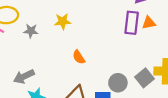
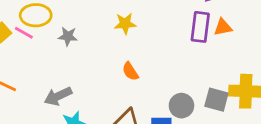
yellow star: (63, 21) -> (125, 24), moved
gray square: (145, 78) -> (216, 100), turned -36

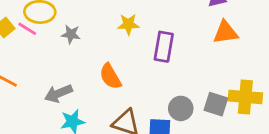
purple rectangle: (200, 27) -> (164, 47), moved
orange triangle: (223, 27) -> (225, 32), size x1.4
orange semicircle: (130, 71) -> (110, 76), moved, size x1.4

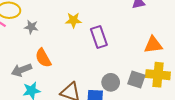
orange triangle: (225, 32) -> (153, 45), moved
purple rectangle: (164, 47) -> (99, 37), turned -30
orange semicircle: (110, 76) -> (43, 58), moved

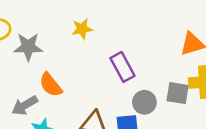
gray star: (31, 27) -> (28, 47), size x1.5
purple rectangle: (99, 37) -> (122, 67), moved

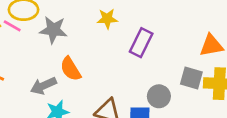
purple rectangle: (122, 67) -> (141, 43), moved, turned 48
gray square: (178, 93) -> (191, 78), moved

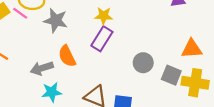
purple rectangle: (141, 43) -> (102, 39), moved
gray circle: (159, 96) -> (143, 63), moved

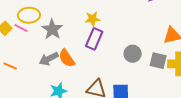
gray star: (56, 20) -> (52, 29), turned 30
gray arrow: (42, 68) -> (49, 59), moved

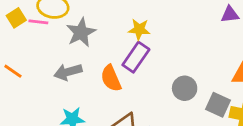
pink line: (21, 28) -> (38, 22), turned -32
orange semicircle: (67, 58) -> (111, 78), moved

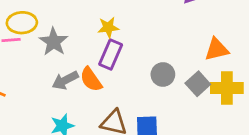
gray arrow: (68, 72) -> (65, 80), moved
gray square: (218, 105) -> (198, 84), turned 35

